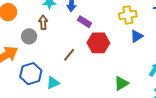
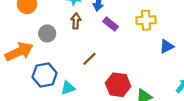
yellow cross: (128, 15) -> (146, 20), moved
brown arrow: (43, 22) -> (76, 21), moved
red hexagon: (98, 43) -> (118, 85), moved

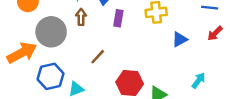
purple rectangle: (111, 24) -> (118, 18), turned 64
gray circle: (47, 33) -> (51, 32), size x1.6

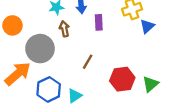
blue triangle: (180, 39) -> (147, 26), moved

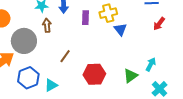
purple rectangle: (99, 22) -> (85, 18), moved
blue triangle: (147, 26) -> (120, 29), turned -32
green triangle: (150, 84) -> (131, 76), moved

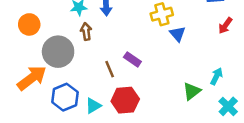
purple rectangle: (85, 18) -> (132, 59), moved, turned -56
brown line: (65, 56) -> (110, 69), turned -56
red hexagon: (94, 74) -> (125, 100), moved

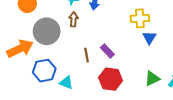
green triangle: (192, 91) -> (152, 79), moved
red hexagon: (125, 100) -> (111, 79), moved
cyan triangle: (93, 106) -> (66, 83), turned 40

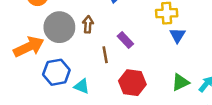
brown arrow: (74, 19) -> (88, 24), moved
purple rectangle: (107, 51) -> (125, 40), moved

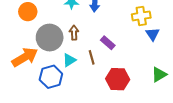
cyan triangle: (82, 86) -> (69, 60), moved, turned -48

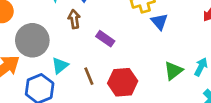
brown arrow: (74, 33) -> (74, 19), moved
brown line: (92, 57) -> (89, 76), moved

